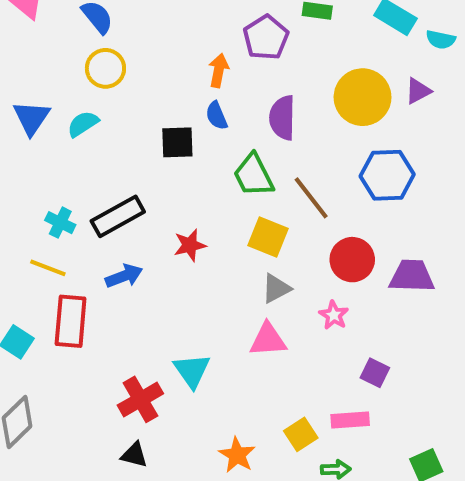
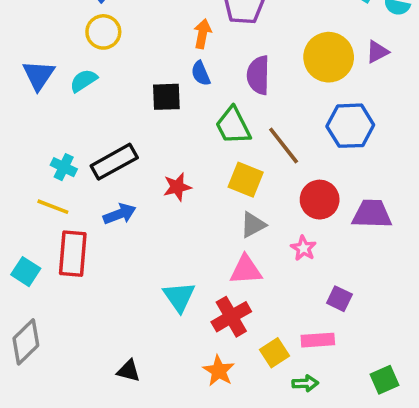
red cross: (140, 399) -> (231, 317), moved

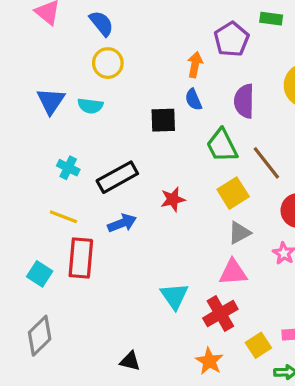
cyan semicircle: (84, 81) -> (90, 106), turned -140
cyan cross: (64, 167) -> (68, 168), moved
yellow square: (246, 180) -> (233, 193), turned 36

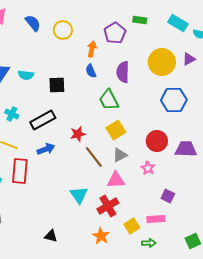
yellow circle: (108, 63) -> (63, 30), moved
black square: (163, 120) -> (57, 85), moved
brown line: (266, 163) -> (94, 157), moved

